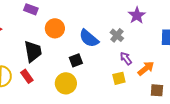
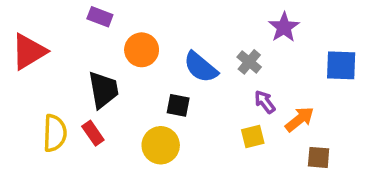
black square: (76, 60) -> (178, 105), turned 32

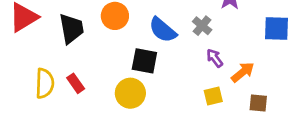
black trapezoid: (103, 90) -> (71, 29), moved
black square: (178, 105) -> (144, 61), size x1.4
yellow square: (253, 137) -> (213, 96), moved

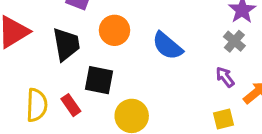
gray cross: (202, 26) -> (234, 41), moved
black square: (144, 61) -> (99, 80), moved

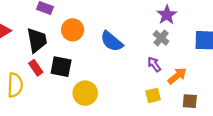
red rectangle: (71, 105) -> (36, 68), moved

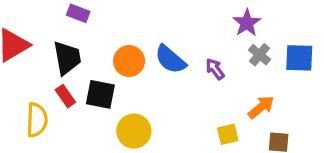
orange circle: (73, 30) -> (129, 61), moved
gray cross: (161, 38) -> (260, 55), moved
purple arrow: (154, 64) -> (215, 69), moved

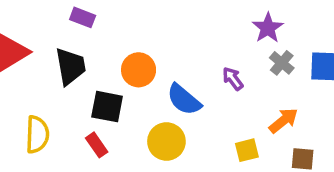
blue semicircle: (170, 59) -> (184, 100), moved
red rectangle: (65, 96) -> (97, 145), moved
yellow circle: (134, 131) -> (166, 141), moved

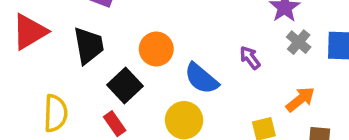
black square: (107, 107) -> (125, 85), turned 36

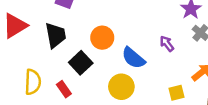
red rectangle: (115, 124) -> (64, 89), moved

